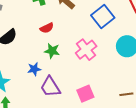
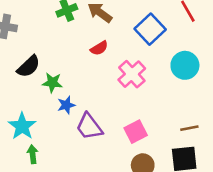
red semicircle: (47, 28) -> (99, 48), moved
green star: (52, 51) -> (52, 83), moved

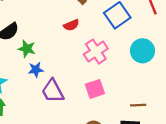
pink square: (136, 132) -> (95, 89), moved

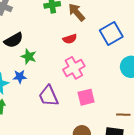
pink cross: (96, 52) -> (74, 68), moved
blue star: (36, 70) -> (20, 77), moved

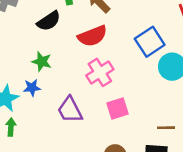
blue square: (111, 33) -> (150, 42), moved
red semicircle: (70, 39) -> (92, 36), size x1.6
black semicircle: (14, 40) -> (49, 21), moved

